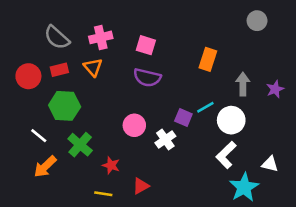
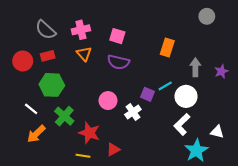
orange triangle: (93, 67) -> (84, 54), moved
red star: (111, 165) -> (89, 133), size x1.5

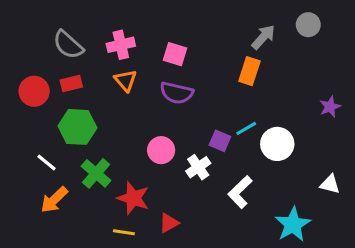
gray arrow: (195, 67) -> (263, 37), moved, turned 42
white L-shape: (182, 124) -> (240, 192), moved
white triangle: (217, 132) -> (330, 184), moved

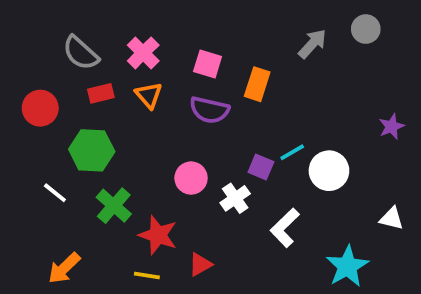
pink cross: (121, 45) -> (143, 53), turned -32
orange rectangle: (249, 71) -> (257, 84), moved
red rectangle: (71, 84) -> (101, 93), moved
orange arrow: (54, 200) -> (64, 268), moved

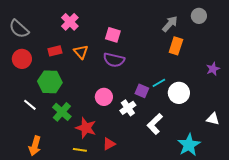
gray semicircle: (81, 53) -> (19, 29), moved
pink cross: (143, 53) -> (70, 22), moved
orange rectangle: (257, 84) -> (176, 46), moved
orange arrow: (64, 268) -> (35, 146), turned -30

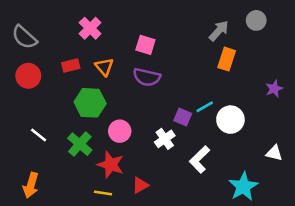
green hexagon: (50, 82) -> (90, 103), moved
pink circle: (104, 97) -> (120, 131), moved
orange arrow: (35, 146) -> (31, 185), moved

